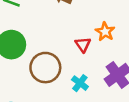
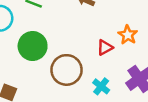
red triangle: (83, 45) -> (105, 48), turned 35

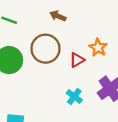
brown circle: (66, 70) -> (45, 49), moved

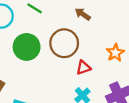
red triangle: (77, 60) -> (83, 68), moved

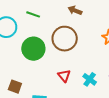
red triangle: (83, 68) -> (64, 76), moved, turned -40

